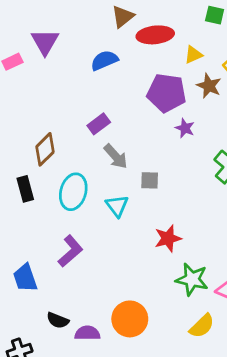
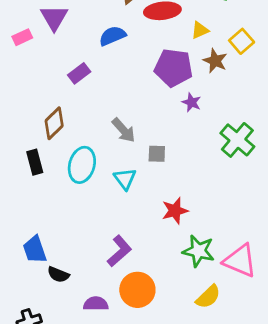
purple rectangle: (99, 124) -> (79, 73), moved
purple L-shape: (70, 251) -> (119, 251), moved
black semicircle: (58, 320) -> (58, 275), moved

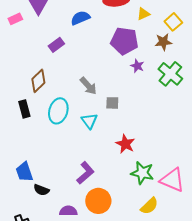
brown star: (215, 61) -> (163, 42), moved, turned -30
green cross: (237, 140) -> (170, 74), moved
red star: (175, 211) -> (125, 144), turned -30

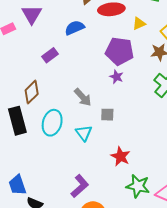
purple star: (137, 66) -> (116, 77), moved
black rectangle: (24, 109) -> (17, 121), size x1.5

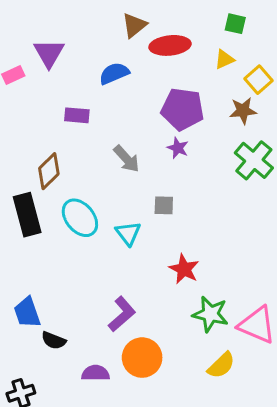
yellow triangle: (139, 24) -> (224, 59), moved
purple rectangle: (50, 55) -> (77, 115), turned 42
gray arrow: (83, 97) -> (127, 159), moved
cyan ellipse: (52, 123) -> (80, 218), turned -55

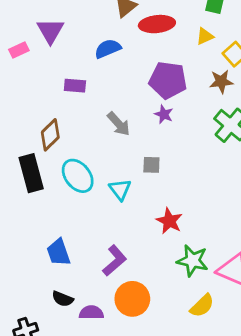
blue trapezoid: (27, 312) -> (59, 252), moved
black semicircle: (54, 340) -> (63, 299), moved

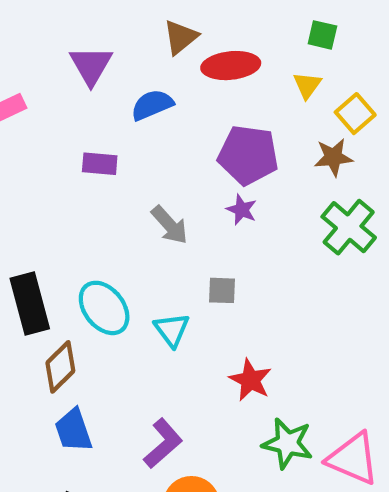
purple triangle: (50, 31) -> (91, 66), moved
yellow triangle: (205, 36) -> (307, 85), turned -30
brown diamond: (50, 135) -> (60, 367), moved

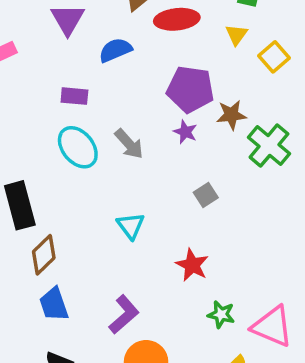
brown star: (333, 157) -> (231, 115), moved
gray square: (222, 290) -> (206, 195), moved, turned -35
cyan ellipse: (104, 308) -> (78, 147), moved
green star: (288, 443) -> (221, 314), size x0.7

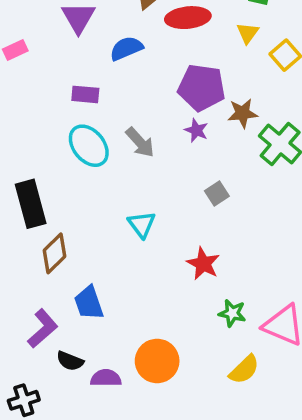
blue trapezoid: (54, 304) -> (89, 303), moved
purple L-shape: (124, 314) -> (43, 329), moved

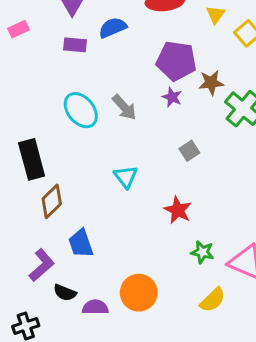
purple rectangle: (85, 94) -> (75, 45), moved

